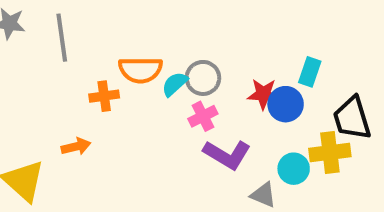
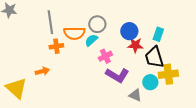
gray line: (62, 38) -> (50, 22), moved
gray circle: (203, 78) -> (97, 24), moved
blue circle: (286, 104) -> (129, 31), moved
black trapezoid: (352, 118) -> (154, 57), moved

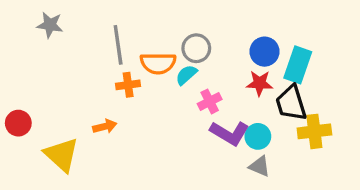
blue circle: (129, 31) -> (264, 52), moved
cyan rectangle: (158, 34) -> (298, 65), size x1.5
cyan circle: (150, 82) -> (258, 136), moved

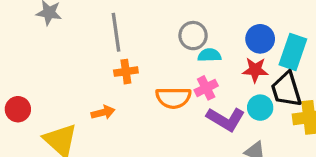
orange semicircle: (158, 63) -> (173, 98), moved
cyan semicircle: (186, 75) -> (209, 55), moved, turned 40
cyan circle: (258, 136) -> (260, 108), moved

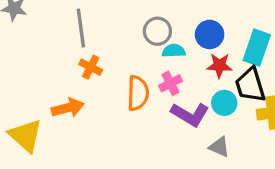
blue circle: (260, 39) -> (210, 34), moved
orange cross: (126, 72) -> (91, 67), turned 35
orange semicircle: (173, 98) -> (138, 93), turned -88
orange arrow: (103, 112) -> (68, 108), size x1.4

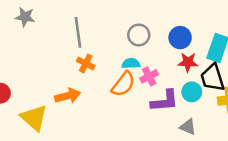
cyan semicircle: (174, 51) -> (131, 63), moved
orange semicircle: (138, 93) -> (123, 84), turned 36
purple L-shape: (190, 114) -> (165, 101), turned -36

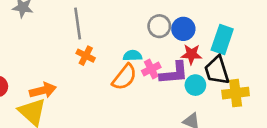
gray circle: (139, 35) -> (159, 26), moved
orange arrow: (68, 96) -> (43, 90), moved
purple L-shape: (165, 101) -> (174, 73), moved

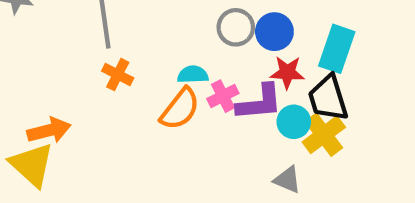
yellow cross: (236, 93) -> (324, 135), moved, turned -30

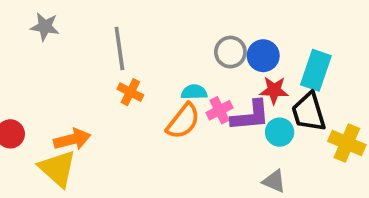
yellow cross: (324, 135) -> (347, 143), moved, turned -30

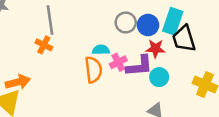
cyan rectangle: (316, 70) -> (173, 21), moved
orange cross: (130, 92) -> (44, 45), moved
black trapezoid: (309, 112) -> (184, 39), moved
orange semicircle: (183, 121) -> (93, 70), turned -45

